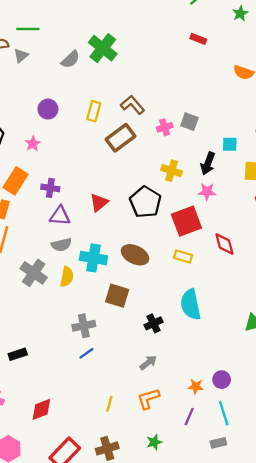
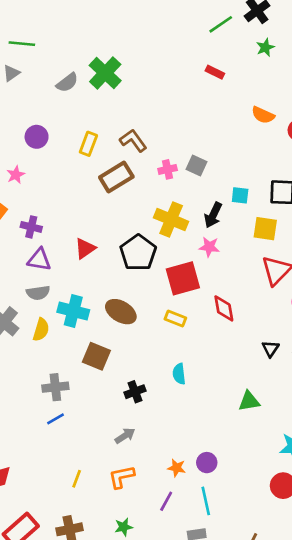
yellow cross: (172, 171) -> (171, 220), size x1.4
cyan semicircle: (191, 304) -> (179, 374), size x0.6

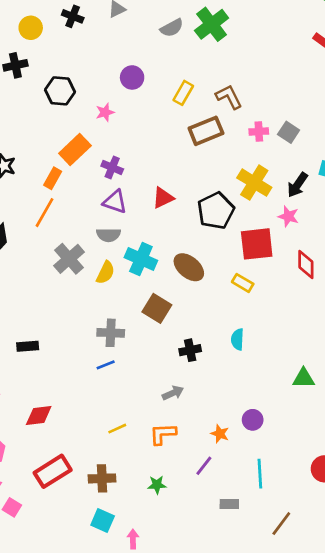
red diamond: (224, 308) -> (306, 265), moved
purple circle: (207, 463) -> (253, 420), moved
yellow line: (77, 479) -> (117, 429), turned 36
cyan line: (206, 501) -> (260, 474), moved

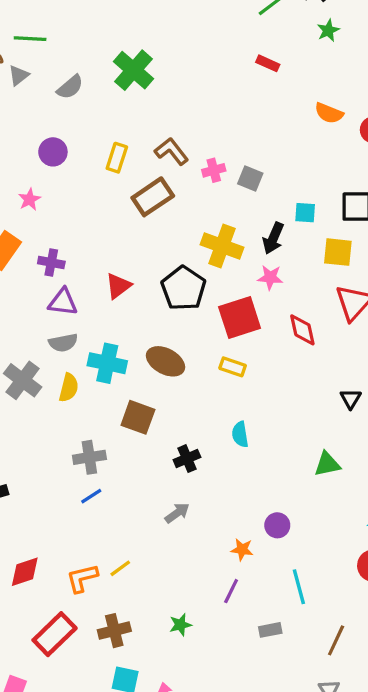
gray semicircle: (172, 28) -> (70, 87), moved
pink cross: (259, 132) -> (214, 170), moved
orange L-shape: (163, 434) -> (82, 578), moved

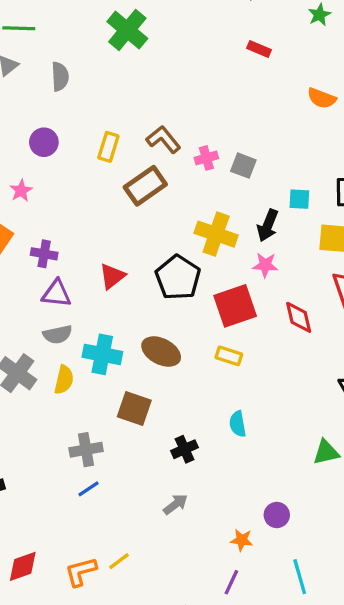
green cross: (134, 70) -> (127, 30), moved
gray semicircle: (70, 87) -> (60, 76), turned -52

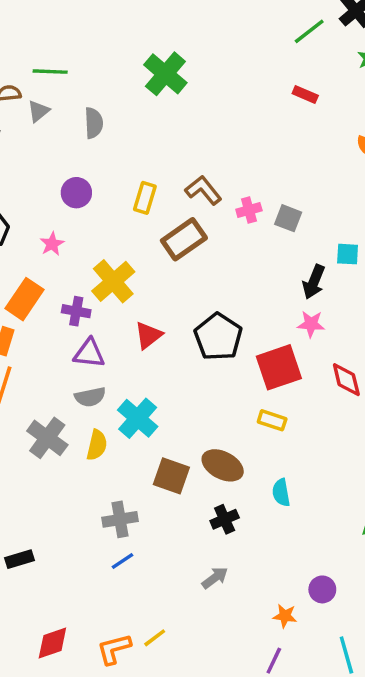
yellow cross: (216, 234) -> (113, 281), moved, turned 30
brown ellipse: (161, 351) -> (223, 465), moved
cyan cross: (102, 354) -> (138, 418), turned 30

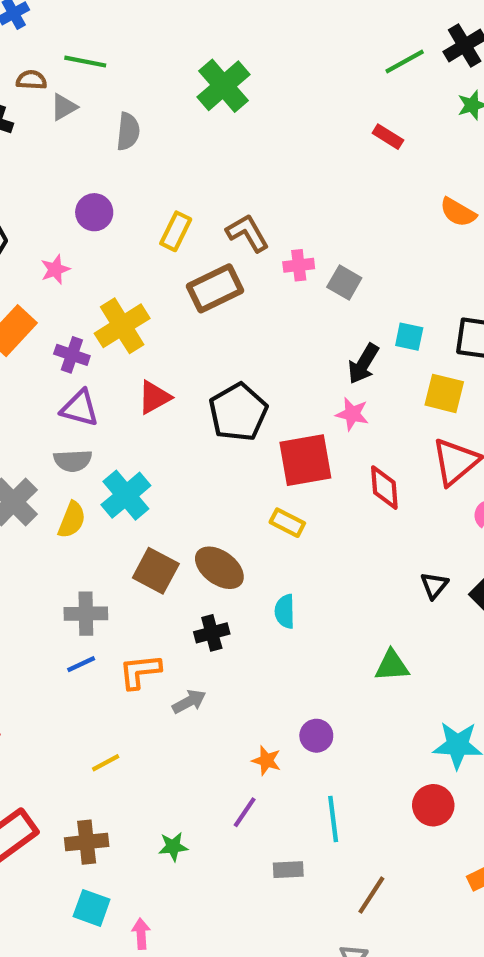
orange L-shape: (114, 649) -> (140, 671), moved

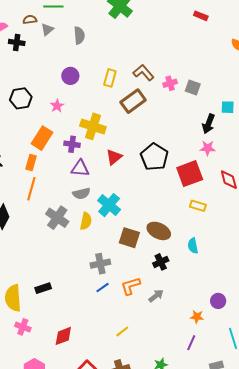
yellow cross: (122, 326) -> (93, 126), turned -30
yellow rectangle: (287, 523) -> (198, 206), moved

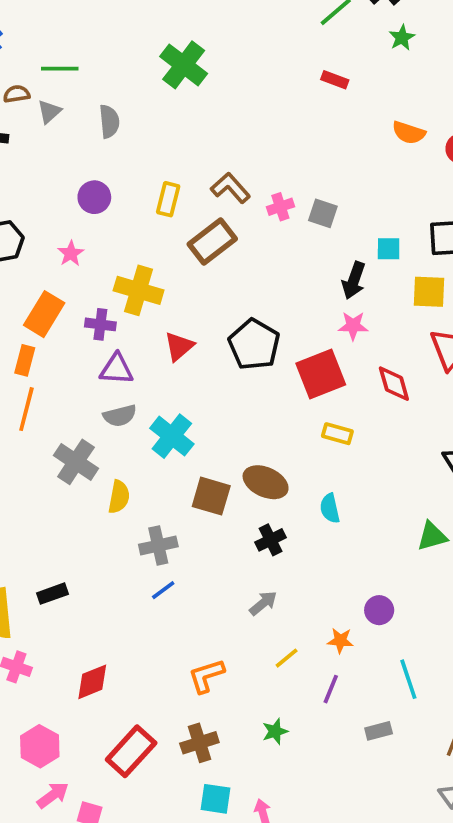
yellow semicircle: (86, 221) -> (119, 497), moved
orange L-shape: (131, 286) -> (206, 676), moved
yellow line: (122, 331) -> (287, 658), moved

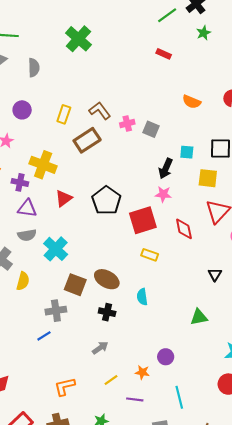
orange semicircle: (409, 133) -> (192, 102), moved
black cross: (271, 540) -> (107, 312), turned 35
gray cross: (158, 546) -> (56, 311), moved
purple line: (331, 689) -> (135, 399), turned 70

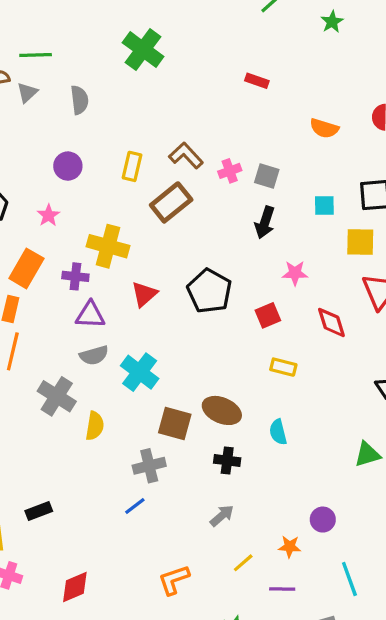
red rectangle: (164, 54) -> (257, 81), moved
black arrow: (166, 169) -> (265, 222), moved
red square: (143, 220) -> (268, 315), size x0.6

